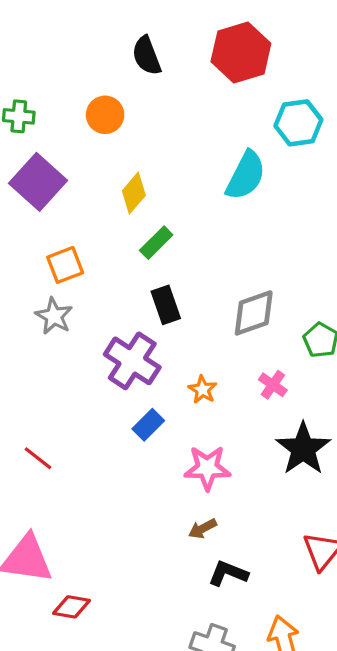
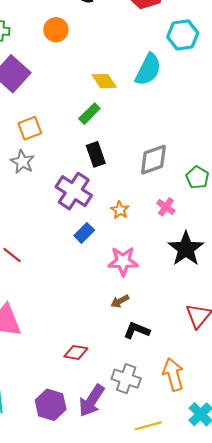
yellow diamond: (134, 193) -> (104, 81), moved, turned -75
red diamond: (72, 607) -> (76, 352), moved

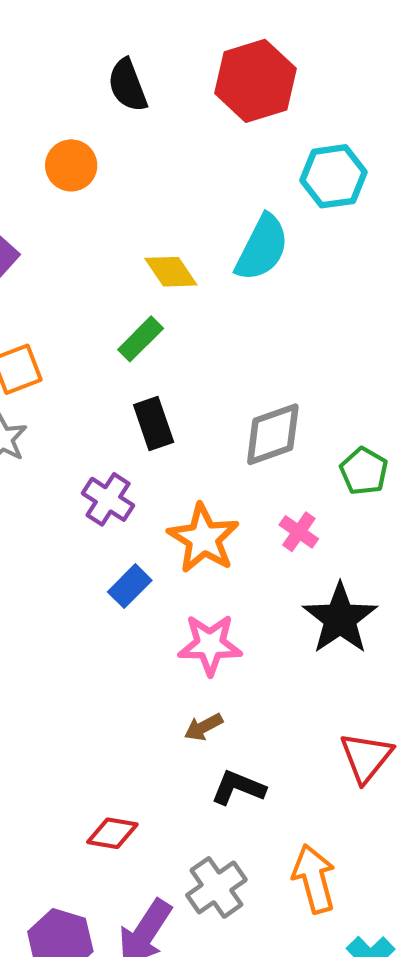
purple cross: (74, 191) -> (108, 499), size x0.7
orange star: (120, 210) -> (203, 538), size x1.8
gray cross: (126, 379) -> (216, 887), turned 36

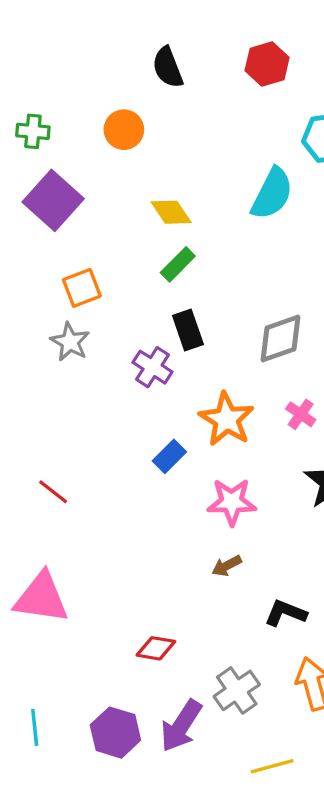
red hexagon: (255, 81) -> (267, 64), size x0.7
yellow diamond: (171, 272) -> (171, 212), moved
purple cross: (108, 499) -> (153, 367), moved
black L-shape: (238, 788) -> (286, 613), moved

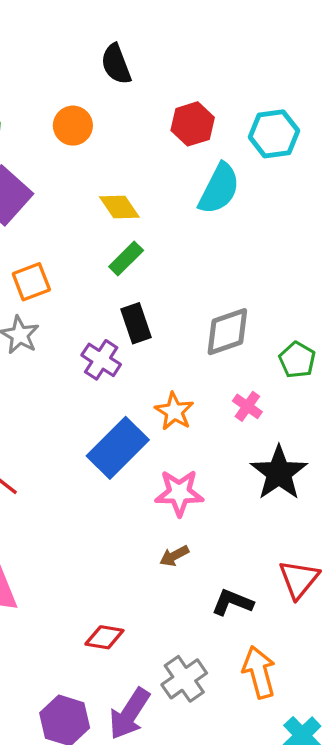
red hexagon: (267, 64) -> (193, 124), moved
orange star: (227, 419) -> (174, 411), size x0.7
blue rectangle: (169, 456) -> (118, 448), size x1.8

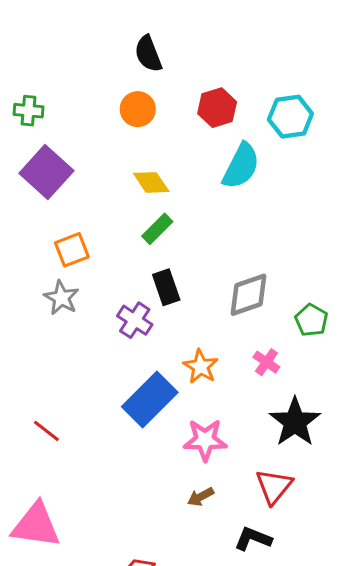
orange circle: (73, 126) -> (138, 109), moved
red triangle: (299, 579) -> (274, 486), moved

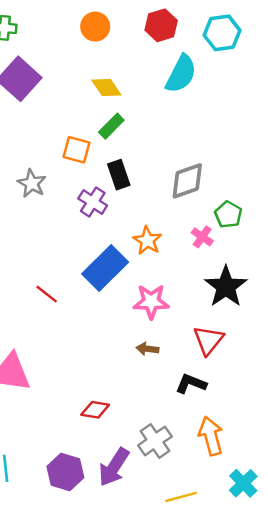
orange square: (72, 250) -> (77, 150), moved, turned 36
green pentagon: (311, 320) -> (228, 214), moved
red line: (46, 431) -> (47, 294), moved
brown arrow: (201, 497) -> (147, 349), turned 35

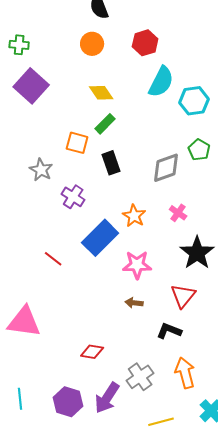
cyan hexagon: (222, 33) -> (194, 101), moved
purple cross: (93, 202) -> (73, 197), moved
green pentagon: (228, 214) -> (199, 150), moved

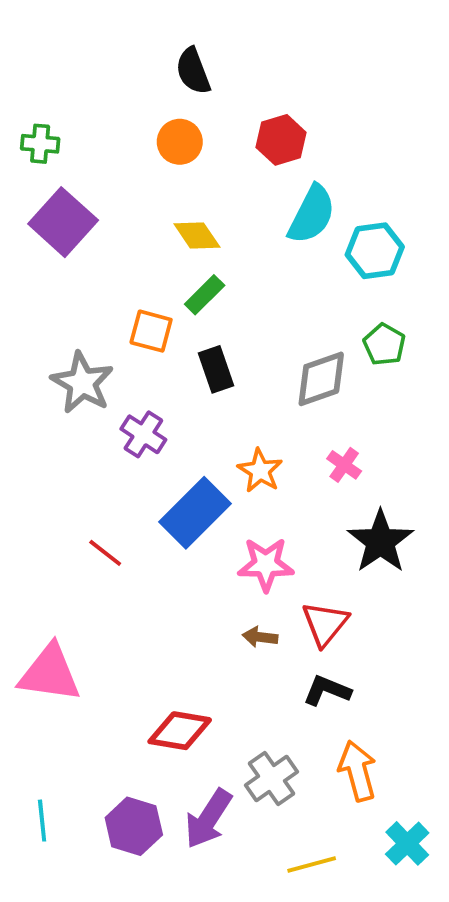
gray star: (41, 170) -> (82, 383), size x1.4
red triangle: (183, 296) -> (325, 624), moved
red diamond: (92, 352) -> (180, 731), size x1.4

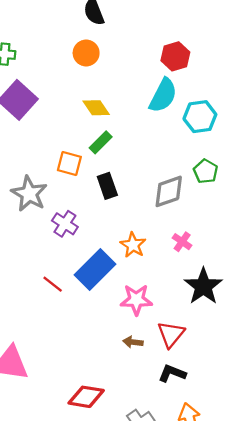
red hexagon: (281, 140) -> (175, 56), moved
red line: (105, 553) -> (53, 284), moved

